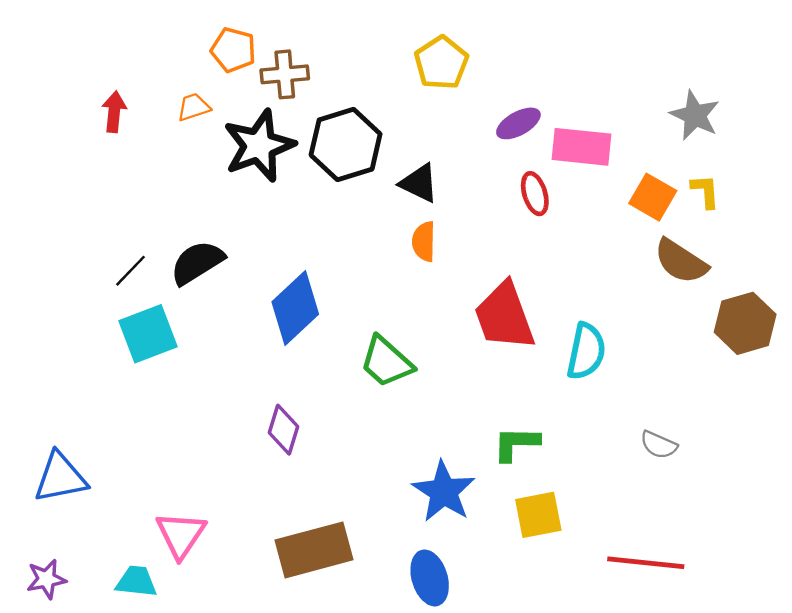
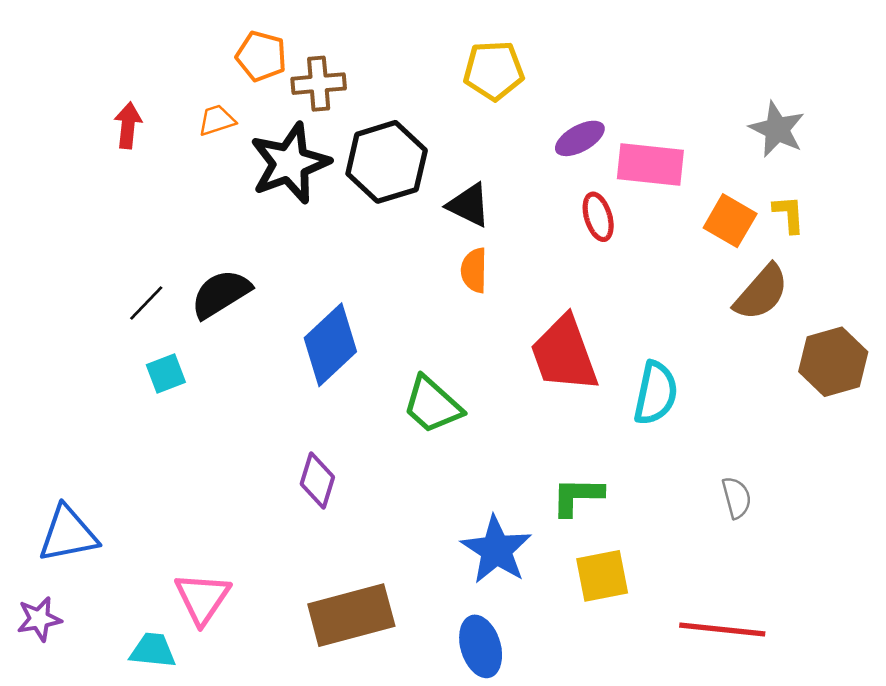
yellow pentagon: (441, 63) -> (494, 71), turned 30
brown semicircle: (681, 261) -> (761, 293), turned -82
cyan square: (148, 334) -> (166, 373), size x0.6
gray semicircle: (659, 445) -> (737, 498), turned -129
purple star: (46, 579) -> (39, 619), moved

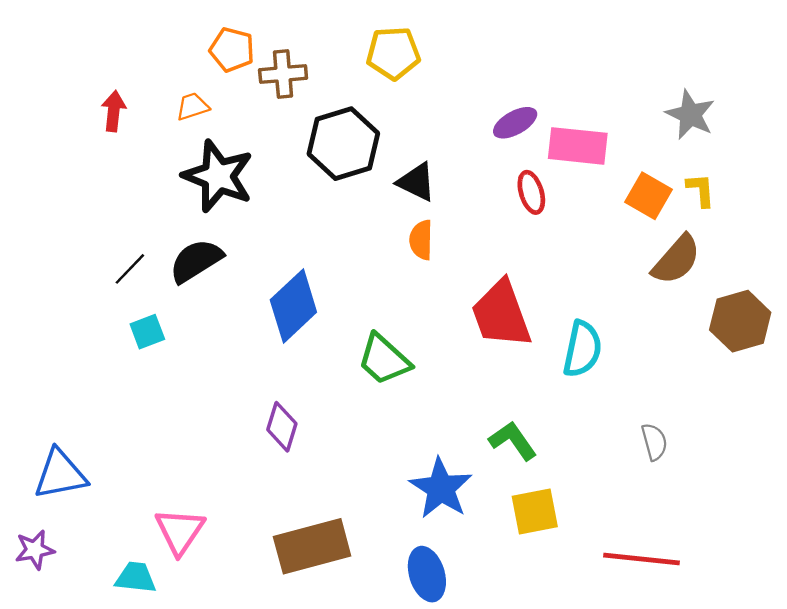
yellow pentagon: (494, 71) -> (393, 53), moved
black star: (290, 163) -> (218, 176), moved, turned -30
green L-shape: (577, 496) -> (513, 441), turned 54

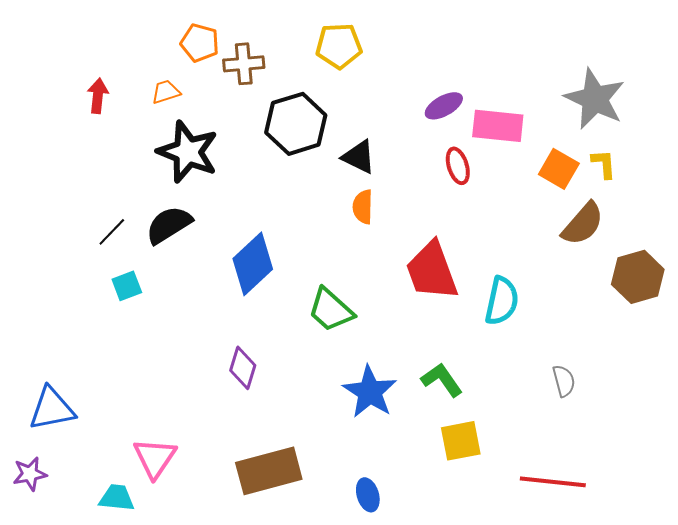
gray star: (690, 115) -> (595, 99), size x1.4
blue star: (441, 488) -> (370, 392), moved
blue ellipse: (427, 574) -> (368, 495), size x0.7

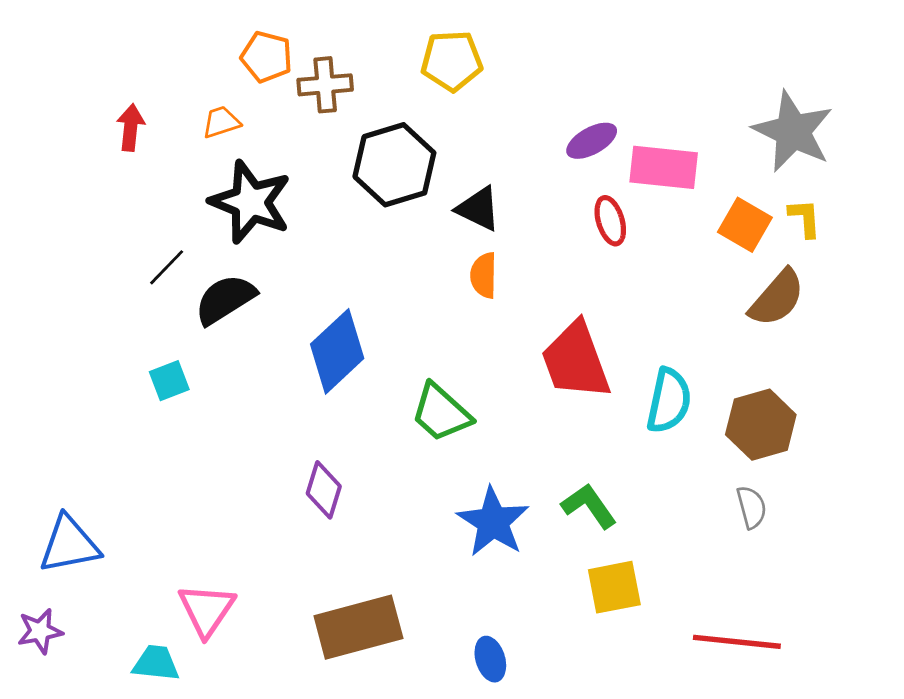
black line: (112, 232) -> (167, 267), moved
brown hexagon: (638, 277) -> (761, 425), moved

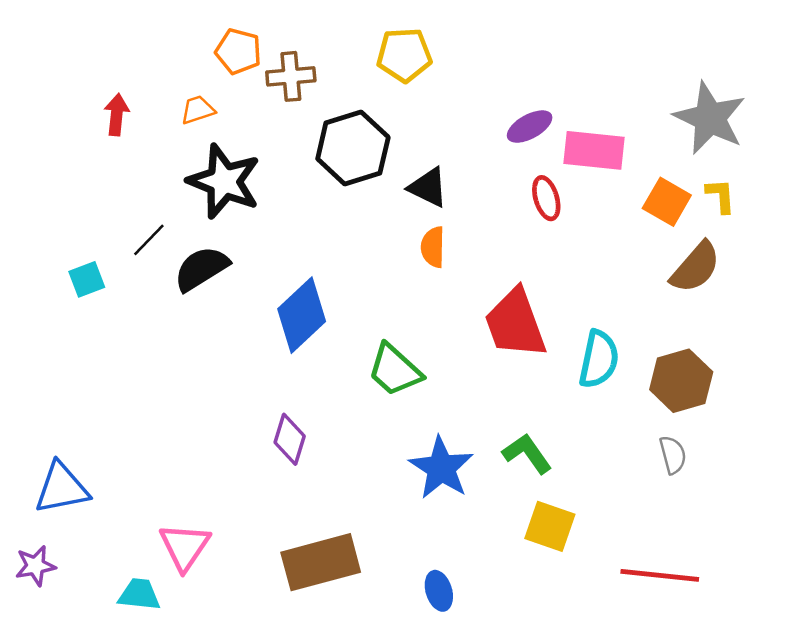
cyan square: (169, 381) -> (87, 279), moved
yellow square: (614, 587) -> (550, 526), turned 30

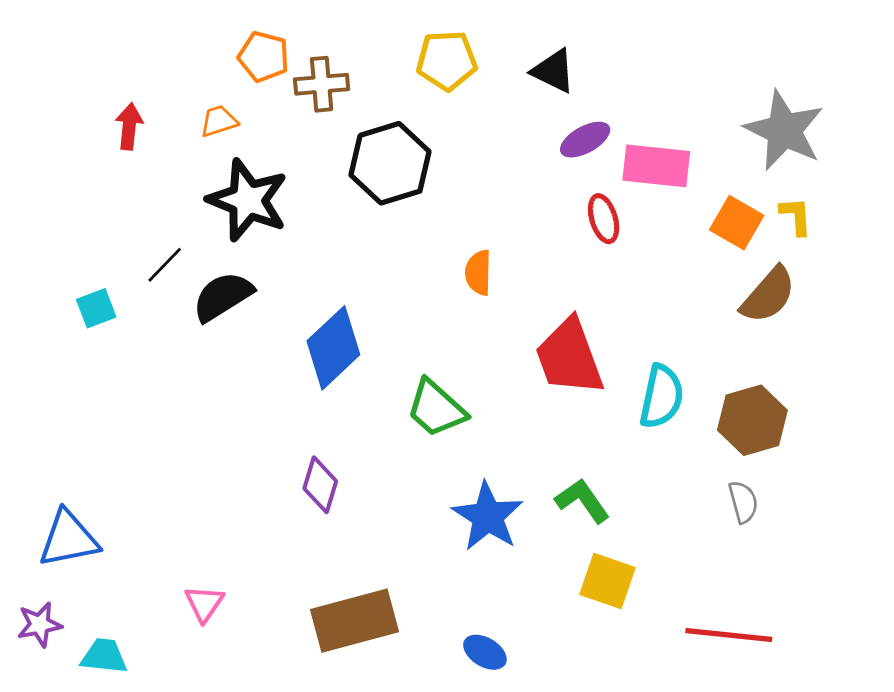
black triangle: (428, 187) -> (553, 71), moved
pink triangle: (185, 547) -> (204, 603), size x0.7
blue ellipse: (439, 591) -> (485, 652), turned -42
cyan trapezoid: (139, 594) -> (104, 656), moved

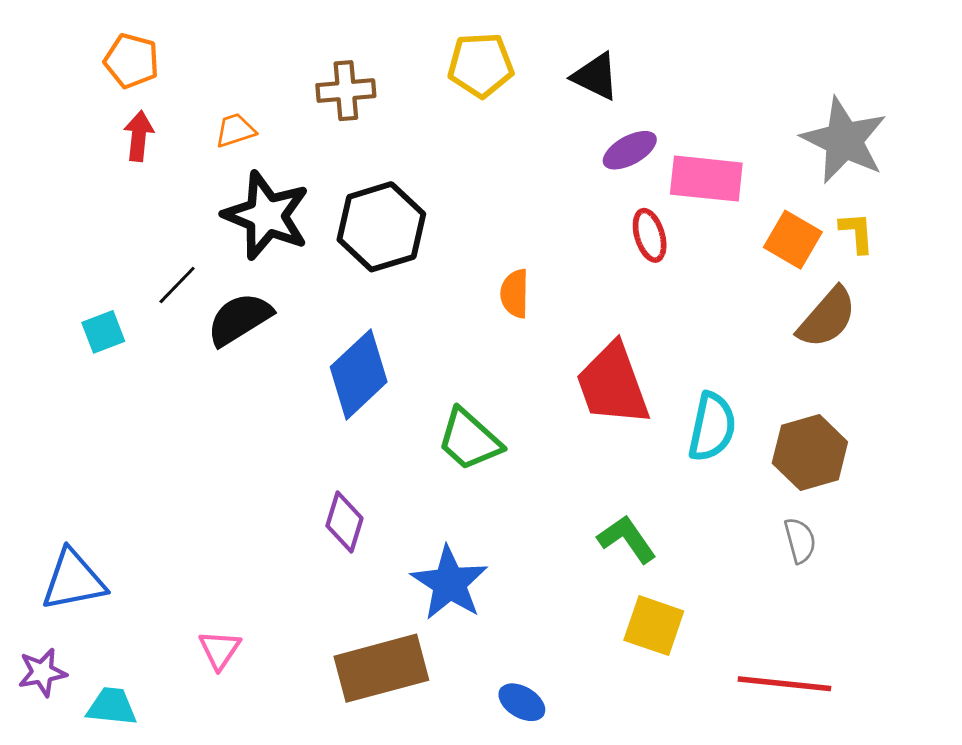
orange pentagon: (264, 57) -> (132, 61), moved
black hexagon: (390, 163) -> (381, 227), moved
blue star: (488, 516) -> (449, 583), moved

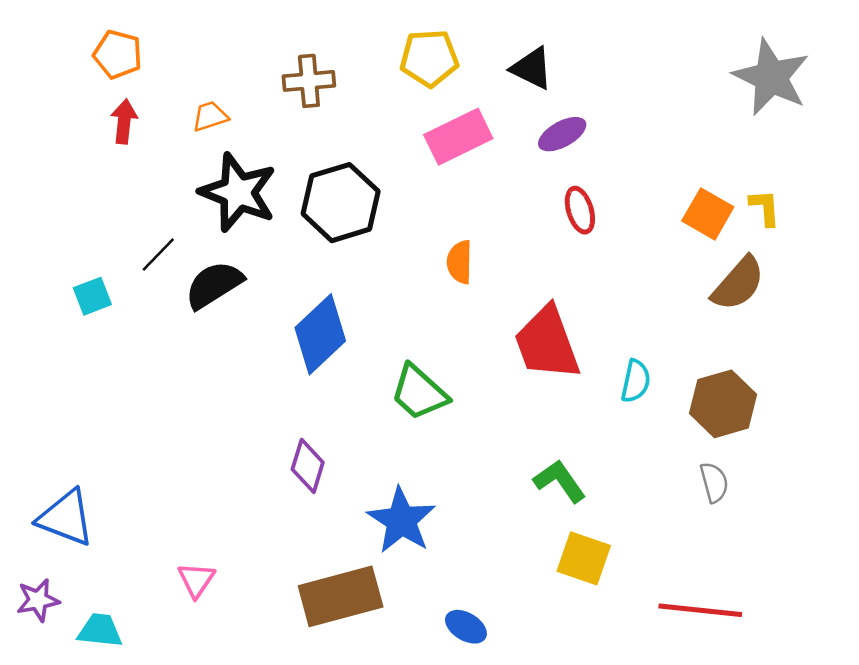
gray star: (844, 140) -> (771, 77), moved
pink rectangle: (706, 179) -> (458, 137), moved, turned -32
cyan semicircle: (712, 427) -> (636, 381), size x0.7
blue triangle: (73, 580) -> (66, 518), turned 32

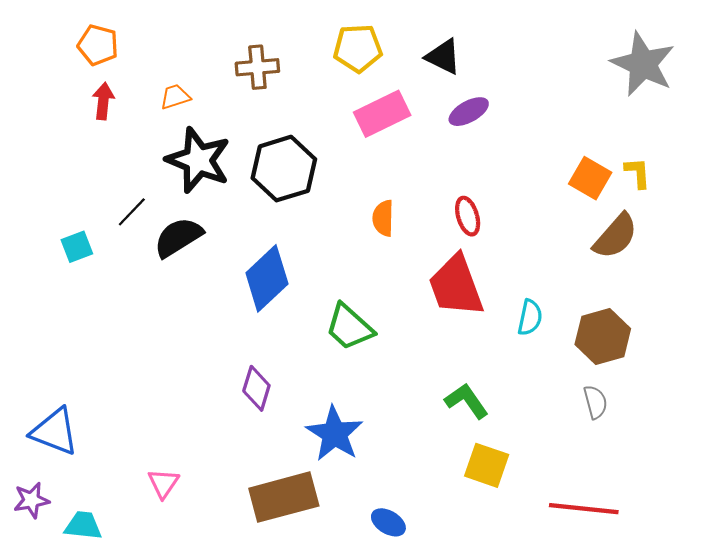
red ellipse: (580, 210) -> (468, 216), moved

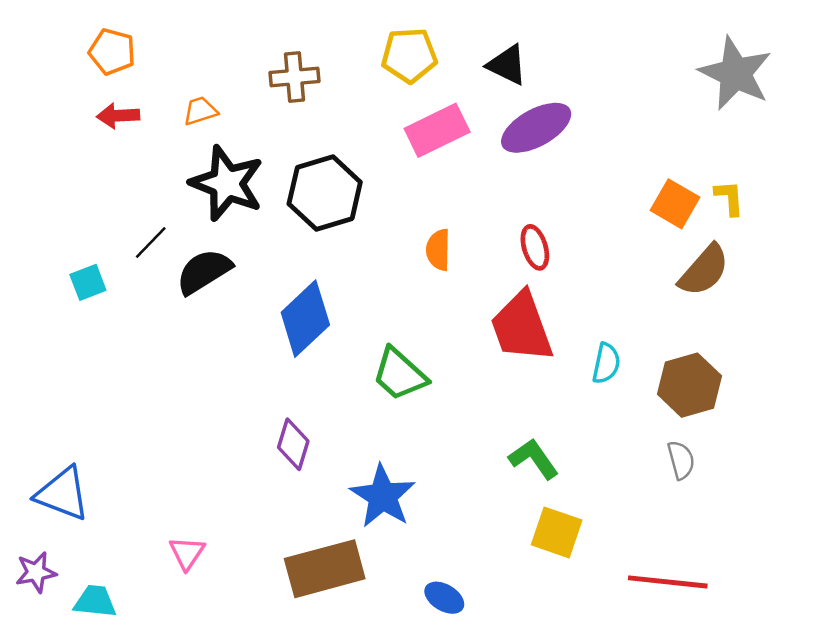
red arrow: (103, 101) -> (118, 116), turned -99
purple ellipse: (469, 112) -> (536, 128), size x1.5

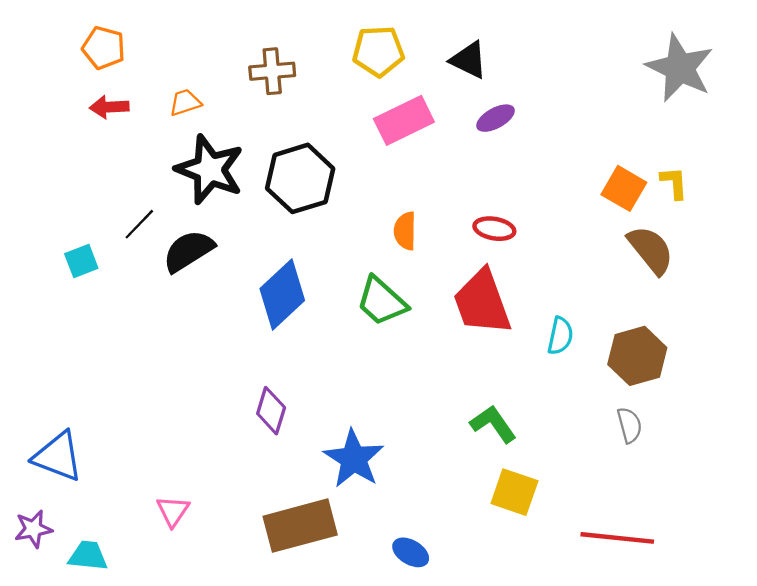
purple ellipse: (536, 128) -> (495, 118), size x0.6
red ellipse: (535, 247) -> (494, 229), turned -63
brown semicircle: (704, 270) -> (651, 250), turned -80
green trapezoid: (400, 374) -> (382, 301), moved

